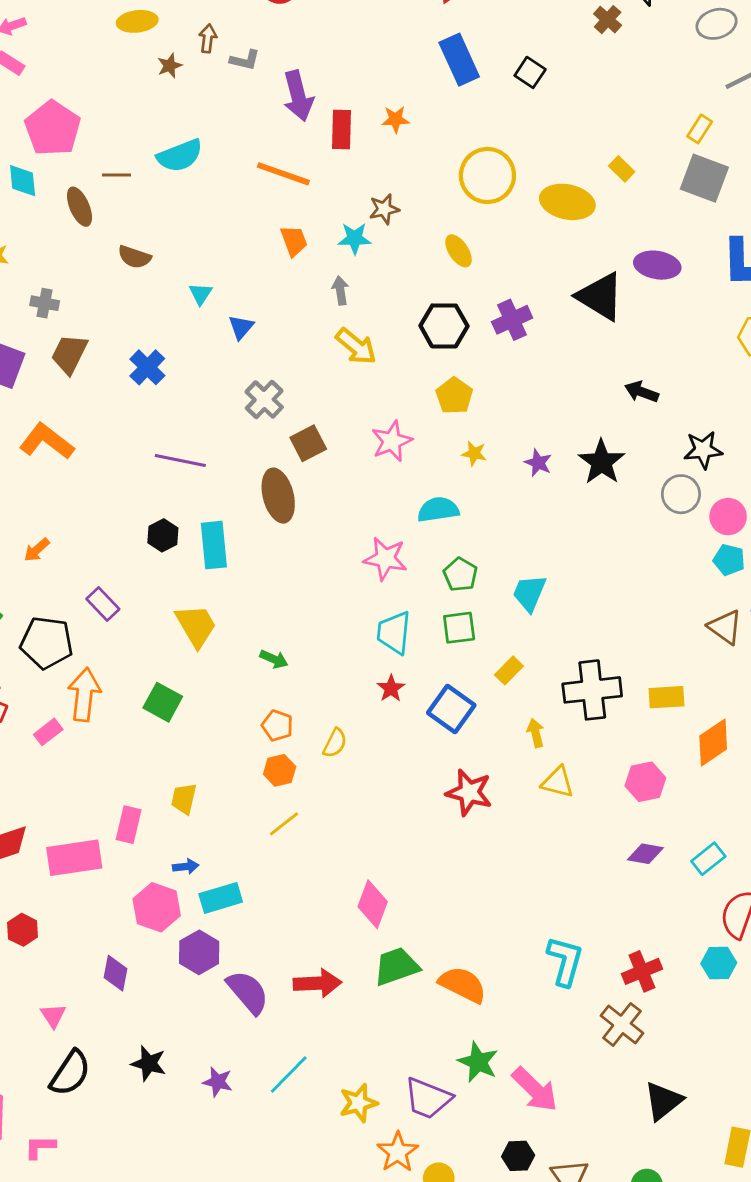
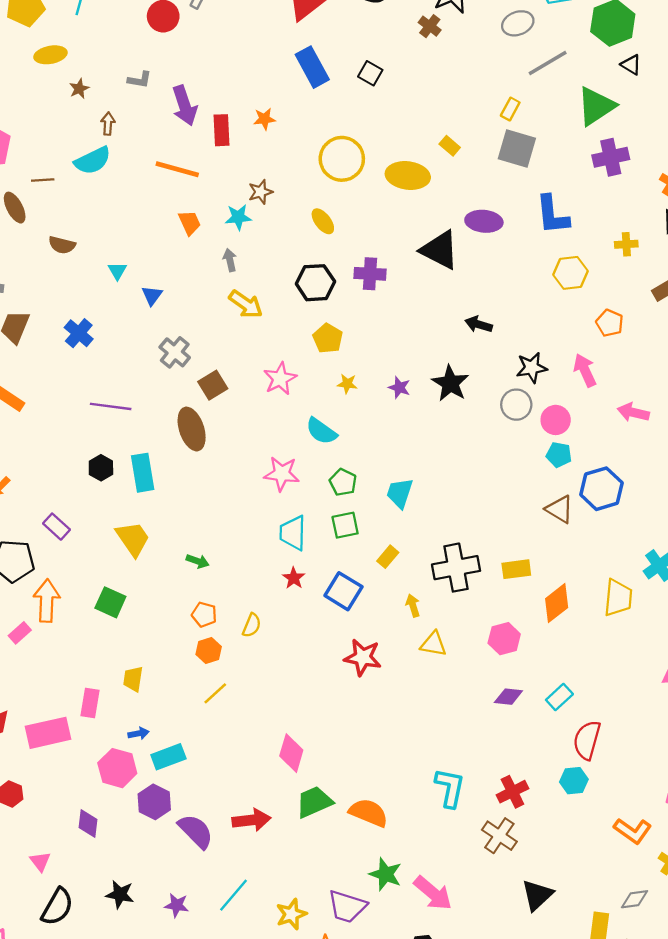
brown arrow: (208, 38) -> (108, 124), moved
purple cross: (512, 320) -> (370, 274), turned 32
cyan semicircle: (438, 510) -> (321, 431), turned -132

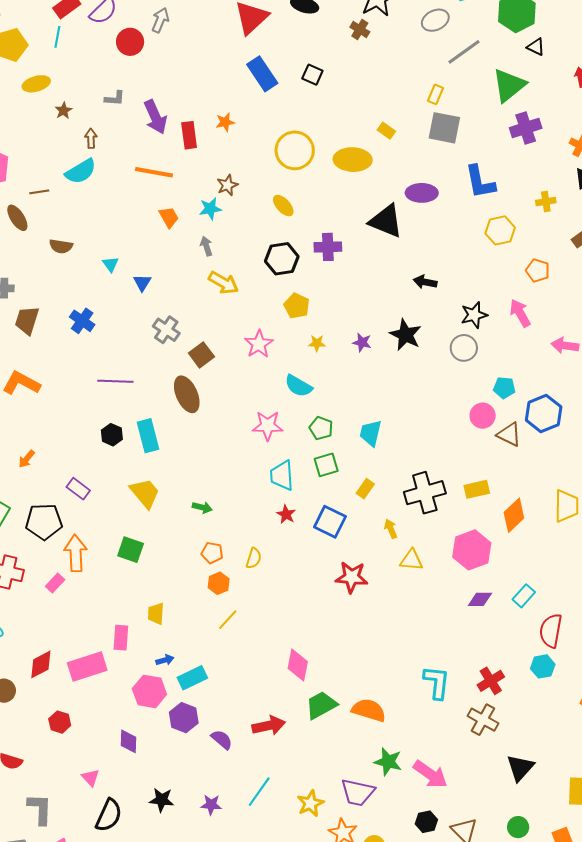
pink circle: (556, 420) -> (483, 416), moved
pink hexagon: (504, 639) -> (472, 550), size x1.4
purple semicircle: (196, 831) -> (222, 740), size x0.7

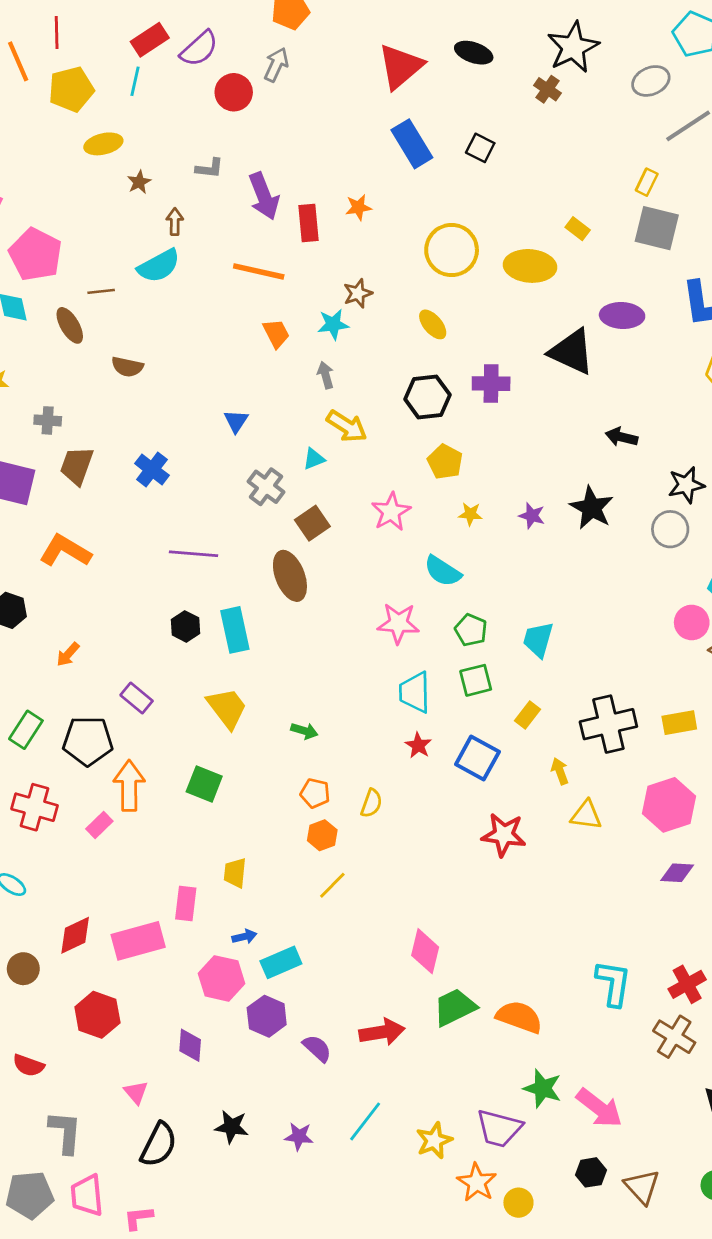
cyan triangle: (111, 264) -> (314, 459), moved, turned 42
red hexagon: (60, 722) -> (97, 1015), size x1.5

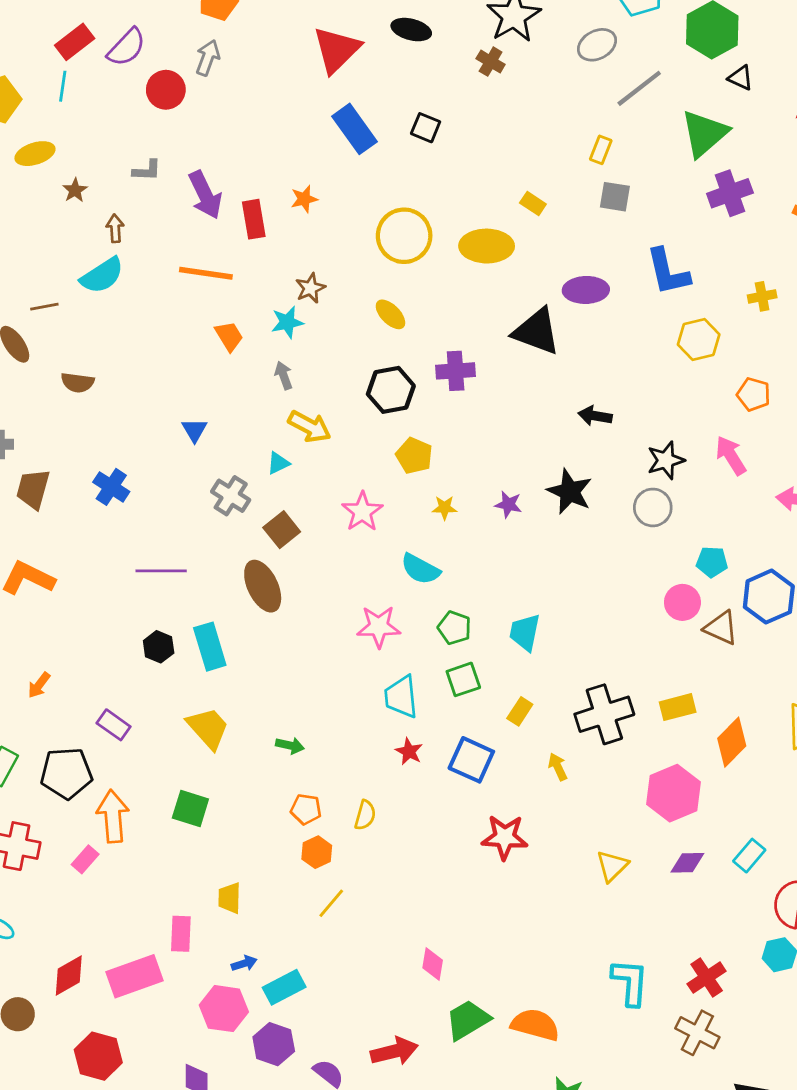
gray square: (657, 228) -> (615, 197), size x0.7
yellow triangle: (586, 815) -> (612, 866), moved, turned -48
pink diamond: (425, 951) -> (433, 964), size x0.7

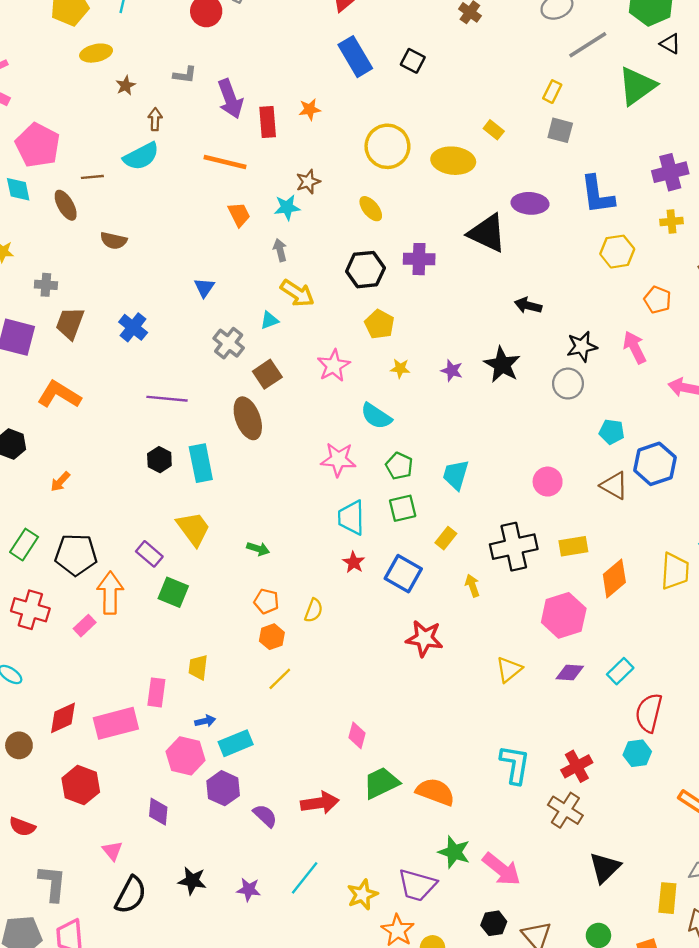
purple cross: (730, 193) -> (670, 172), moved
pink circle: (682, 602) -> (548, 482), moved
purple rectangle: (114, 725) -> (149, 554), moved

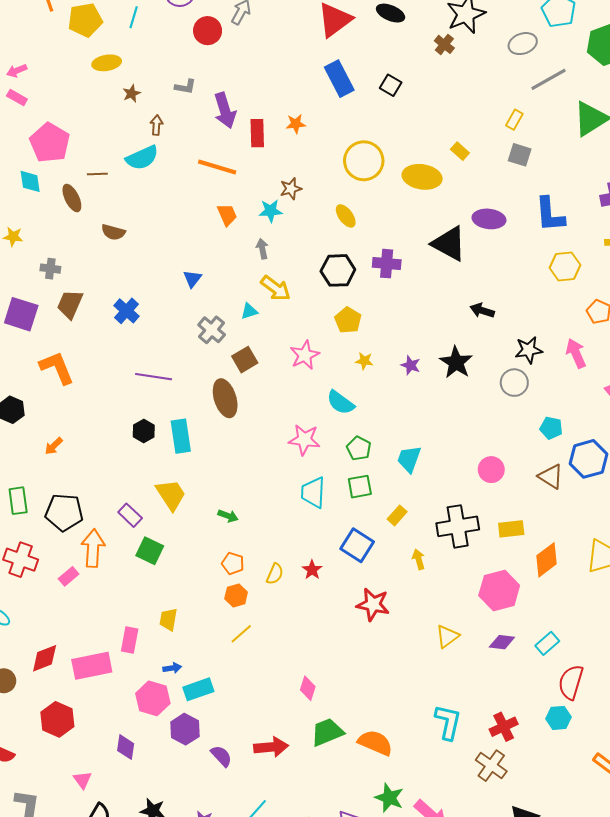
orange L-shape: (59, 395) -> (57, 368), turned 33
green rectangle: (24, 545) -> (18, 501), turned -44
red star: (354, 562) -> (312, 570), moved

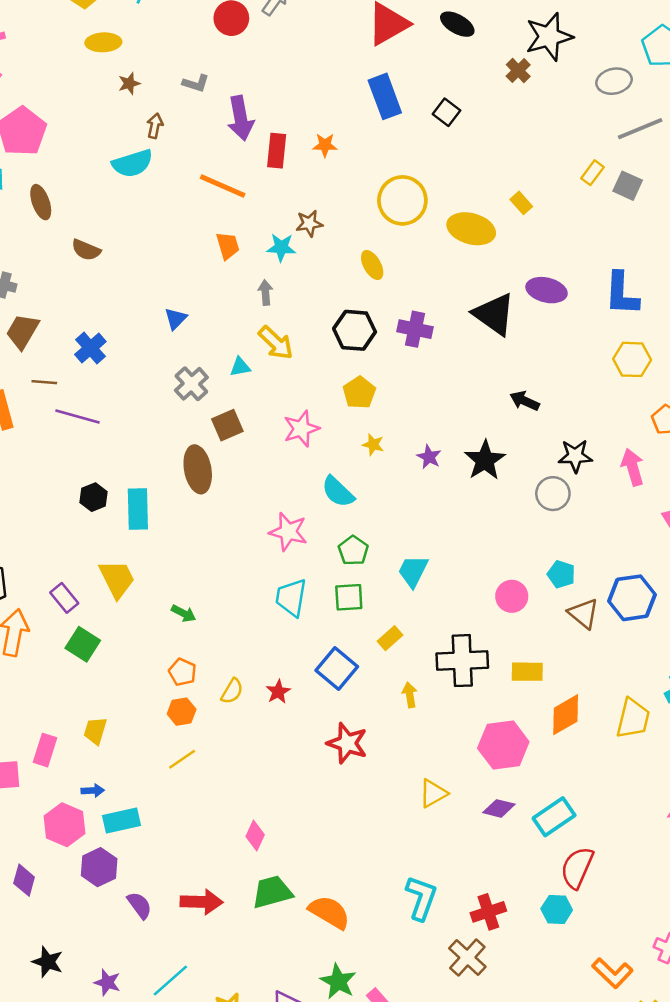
gray square: (520, 155) -> (628, 186), moved
brown line: (97, 174) -> (44, 382), moved
purple line: (154, 377) -> (78, 417), moved
cyan pentagon: (551, 428) -> (561, 574), moved
cyan rectangle: (547, 643) -> (554, 817), size x1.4

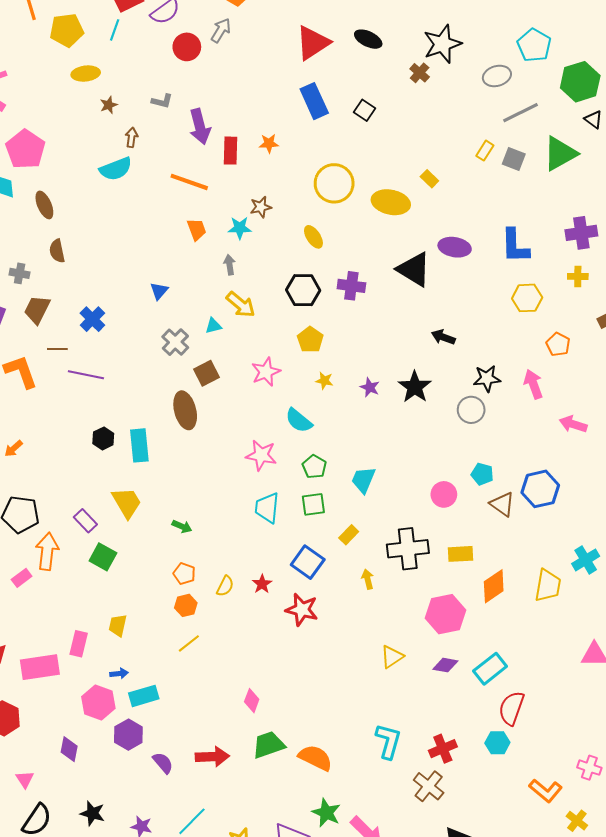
brown semicircle: (86, 250) -> (57, 251), moved, turned 60
red star: (347, 743) -> (302, 610), moved

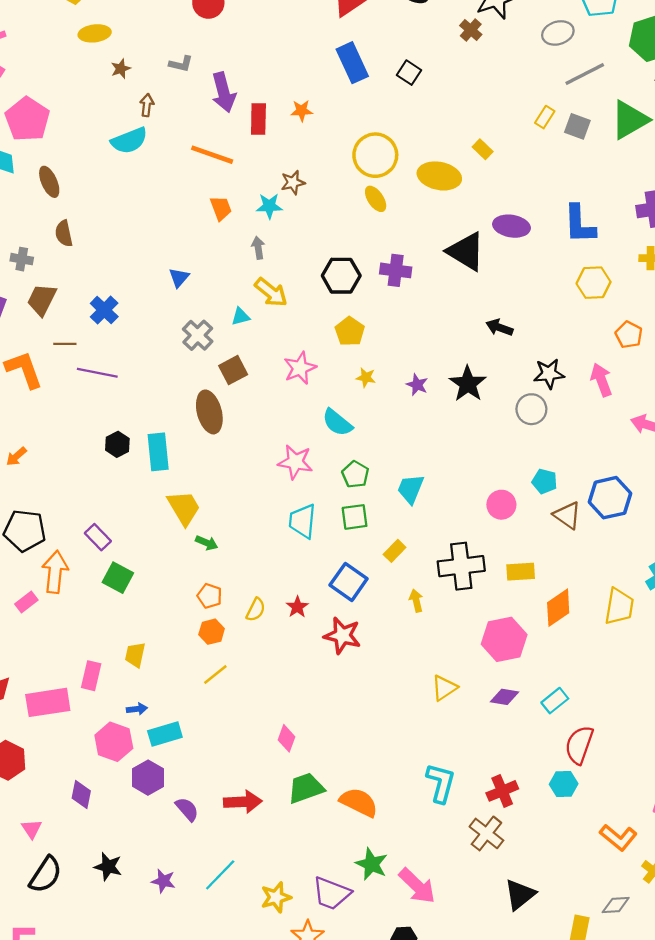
yellow ellipse: (313, 237) -> (376, 199), moved
yellow trapezoid: (127, 503) -> (184, 508), moved
cyan rectangle: (490, 669) -> (555, 701), size x0.7

